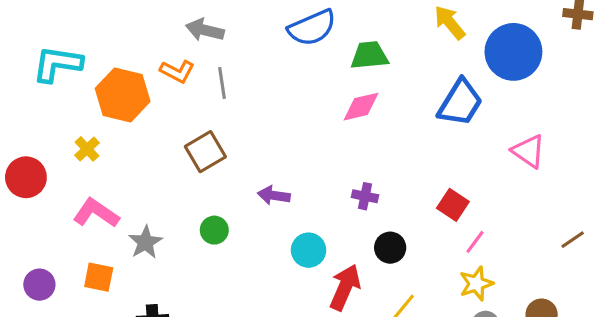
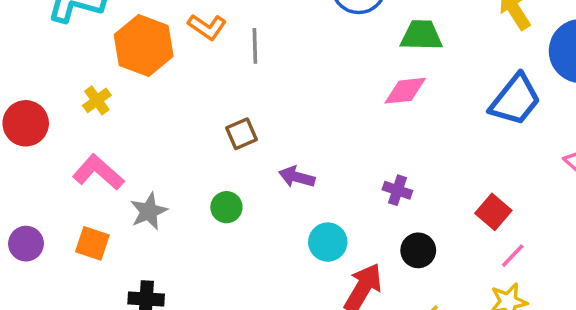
brown square: (205, 152) -> (242, 134), moved, size x0.7

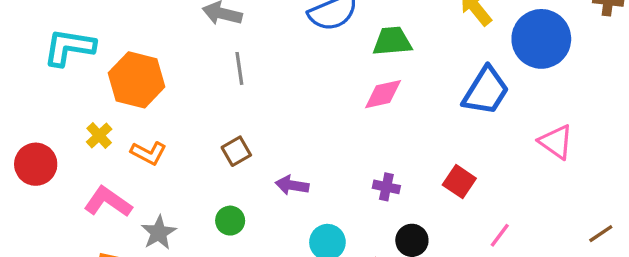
orange L-shape: (207, 27) -> (149, 153), moved
red square: (493, 212) -> (459, 182), moved

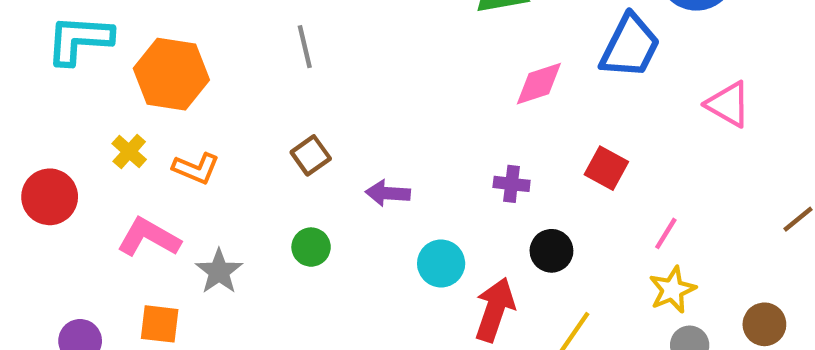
pink diamond: (383, 94) -> (539, 84), moved

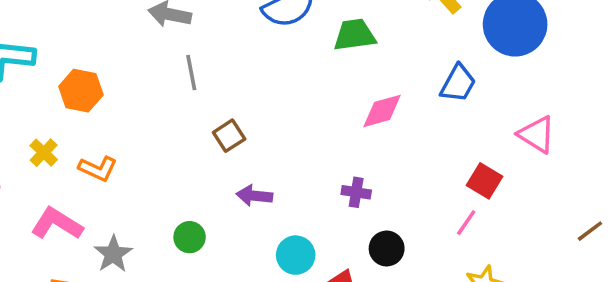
blue trapezoid: (630, 46) -> (458, 83), size x0.7
orange hexagon: (171, 74) -> (81, 91), size x0.7
brown square: (311, 155) -> (229, 136), moved
red square: (606, 168) -> (485, 181), moved
pink line: (666, 233) -> (466, 223), moved

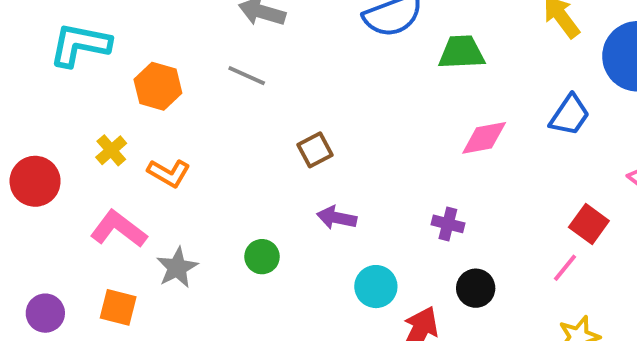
gray line: (191, 73) -> (247, 76), moved, turned -60

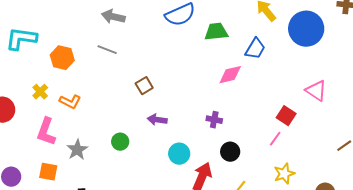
blue trapezoid: (570, 115) -> (255, 49), moved
pink L-shape: (119, 229) -> (46, 132), turned -104

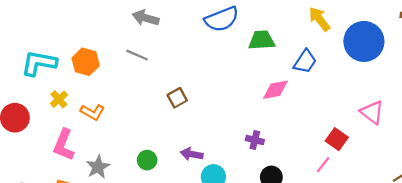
cyan L-shape: (21, 39) -> (39, 63), moved
purple arrow: (157, 120) -> (192, 154), moved

